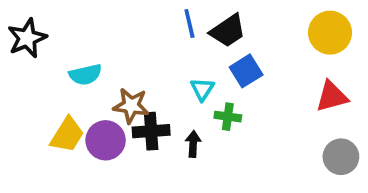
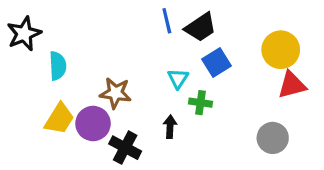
yellow circle: (330, 33) -> (281, 50), moved
cyan semicircle: (85, 75) -> (58, 66), moved, turned -80
black cross: (151, 131) -> (125, 148), moved, turned 32
gray circle: (341, 157) -> (273, 138), moved

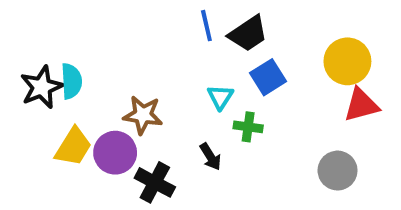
black star: (24, 34) -> (42, 87), moved
black arrow: (170, 127) -> (210, 157), turned 145

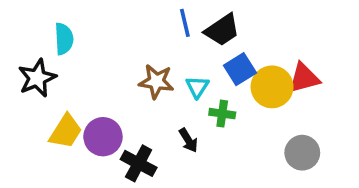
yellow circle: (347, 61) -> (272, 87), moved
cyan semicircle: (71, 81) -> (64, 39), moved
red triangle: (361, 105) -> (304, 78), moved
brown star: (143, 115) -> (156, 82), moved

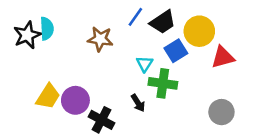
blue line: (185, 23) -> (135, 17), turned 48
black star: (37, 78) -> (27, 35), moved
brown star: (156, 82) -> (100, 39), moved
yellow circle: (272, 87) -> (199, 31), moved
green cross: (222, 114) -> (163, 83), size x1.5

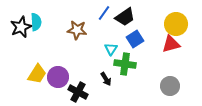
yellow circle: (199, 31) -> (176, 24), moved

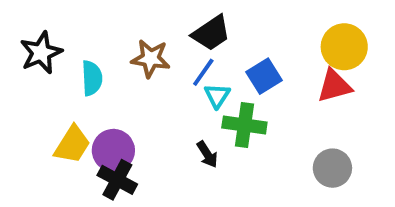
blue line: (104, 13) -> (203, 72), moved
black trapezoid: (125, 17) -> (211, 33), moved
cyan semicircle: (36, 22) -> (92, 78), moved
black cross: (78, 92) -> (117, 180), moved

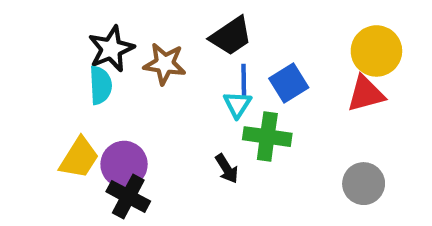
black star: (41, 53) -> (111, 49), moved
blue line: (203, 72) -> (244, 81), moved, turned -36

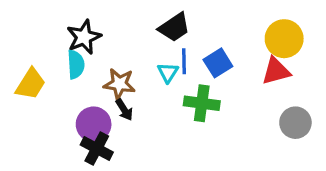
brown star: (165, 64) -> (119, 84), moved
cyan triangle: (237, 104) -> (168, 73), moved
yellow trapezoid: (79, 158) -> (31, 84), moved
black arrow: (227, 169) -> (124, 110), moved
gray circle: (364, 184) -> (295, 123), moved

